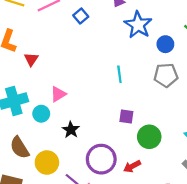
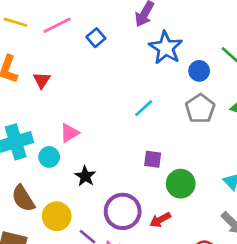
red triangle: (31, 59) -> (42, 80), moved
cyan line: (119, 74) -> (144, 108), turned 56
gray pentagon: (166, 75) -> (200, 109), turned -30

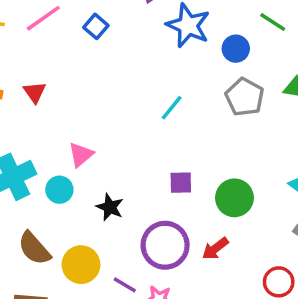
purple square: (153, 159) -> (181, 183), moved

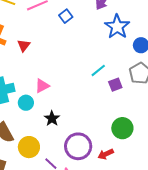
purple square: (181, 183) -> (115, 85), moved, turned -32

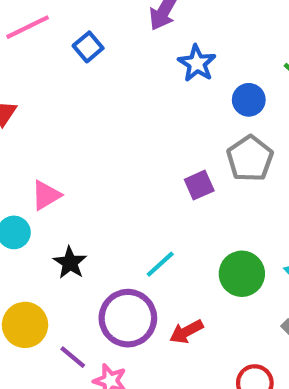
blue star: (117, 27) -> (197, 63), size x0.7
cyan line: (98, 70) -> (160, 264), moved
green circle: (122, 128) -> (242, 274), moved

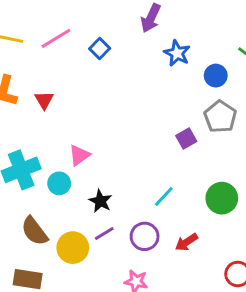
purple circle: (128, 318) -> (145, 236), size x0.7
purple line: (73, 357) -> (104, 233), moved, turned -66

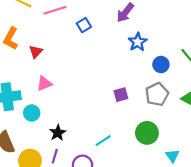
purple square: (186, 138) -> (121, 95), moved
pink triangle: (79, 155) -> (44, 84), moved
green circle: (222, 198) -> (147, 133), moved
purple line: (104, 233) -> (55, 156), turned -56

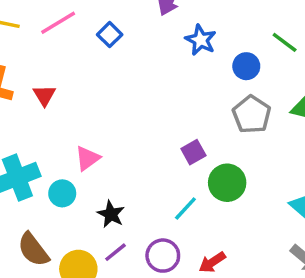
pink triangle: (44, 84) -> (87, 158), moved
purple square: (121, 95) -> (193, 152), moved
green circle: (147, 133) -> (227, 183), moved
purple line: (55, 156) -> (115, 252), turned 48

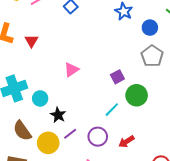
pink triangle: (87, 158) -> (71, 70), moved
black star: (111, 214) -> (58, 115), moved

